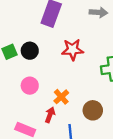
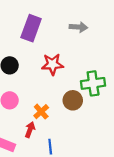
brown circle: (93, 110) -> (73, 100), moved

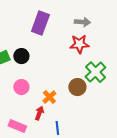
red star: (52, 64) -> (79, 44), moved
green cross: (93, 83) -> (95, 72), turned -35

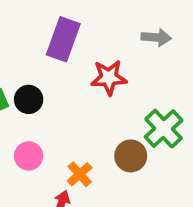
gray arrow: (82, 22) -> (156, 37), moved
red star: (79, 44) -> (109, 78), moved

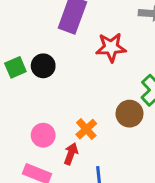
pink circle: (29, 156) -> (43, 135), moved

